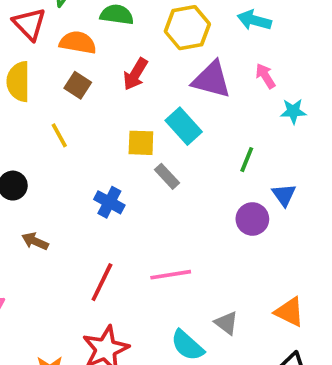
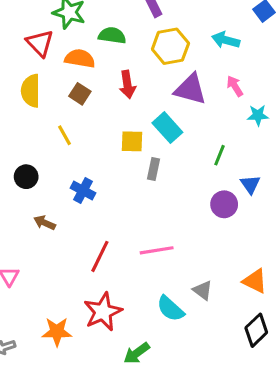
red arrow: (135, 74) -> (127, 85), turned -40
gray rectangle: (167, 176) -> (154, 169), turned 55
blue cross: (109, 202) -> (83, 190), moved

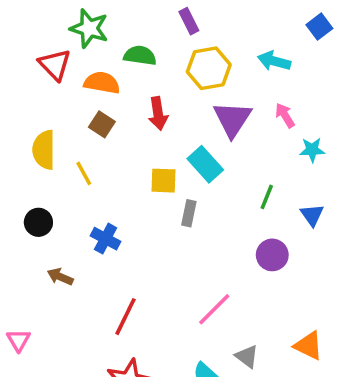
purple triangle: (190, 89) -> (232, 119), turned 48
yellow semicircle: (31, 91) -> (44, 150), moved
blue triangle: (250, 184) -> (312, 215), moved
pink line: (157, 250) -> (214, 309), moved, turned -36

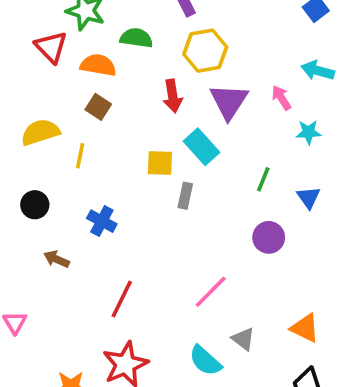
cyan arrow: (274, 61) -> (318, 71), moved
red arrow: (158, 114) -> (173, 96), moved
yellow semicircle: (44, 150) -> (40, 132), turned 72
yellow line: (84, 173) -> (80, 156), turned 40

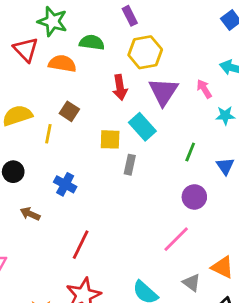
brown square: (98, 107) -> (69, 111), moved
pink line: (211, 292) -> (176, 239), moved
gray triangle: (243, 339) -> (192, 283), moved

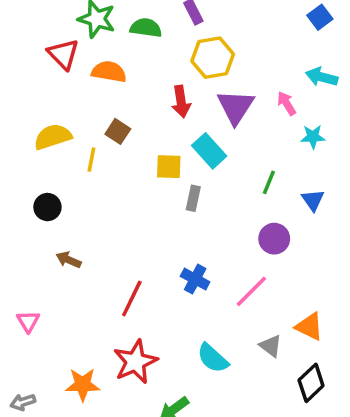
green semicircle: (92, 42) -> (146, 28), moved
blue cross: (65, 184) -> (195, 279), moved

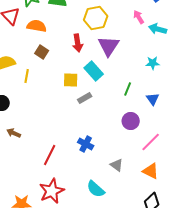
pink arrow: (287, 103) -> (139, 17), moved
brown square: (118, 131) -> (42, 52), moved
gray rectangle: (193, 198) -> (85, 98), turned 48
pink line: (251, 291) -> (151, 142), moved
gray triangle: (271, 346) -> (117, 165), moved

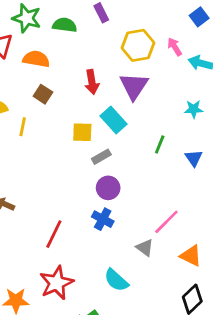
yellow hexagon: (96, 18) -> (138, 45), moved
purple circle: (131, 121) -> (108, 188), moved
pink line: (151, 142) -> (166, 222), moved

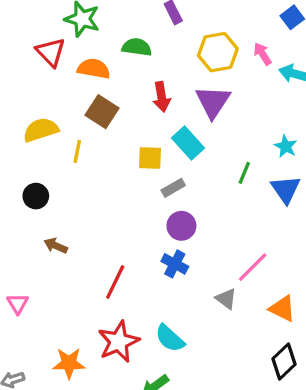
green semicircle: (65, 25) -> (137, 47), moved
brown square: (43, 94) -> (102, 112), size x1.4
cyan star: (194, 109) -> (286, 146), moved, turned 30
blue triangle: (194, 158) -> (286, 189), size x1.4
cyan semicircle: (116, 280) -> (170, 338), moved

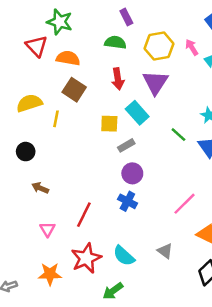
green semicircle: (137, 47) -> (115, 42), moved
green line: (244, 173) -> (178, 135), turned -70
gray triangle: (226, 299) -> (165, 251), moved
pink triangle: (18, 304) -> (47, 229), moved

